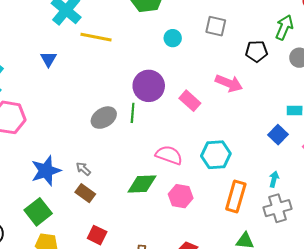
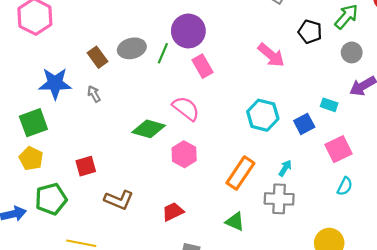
pink rectangle: (190, 101) -> (203, 66), moved
cyan hexagon: (216, 155) -> (263, 115), moved
brown rectangle: (85, 193) -> (98, 57), moved
red square: (97, 235) -> (86, 166), turned 30

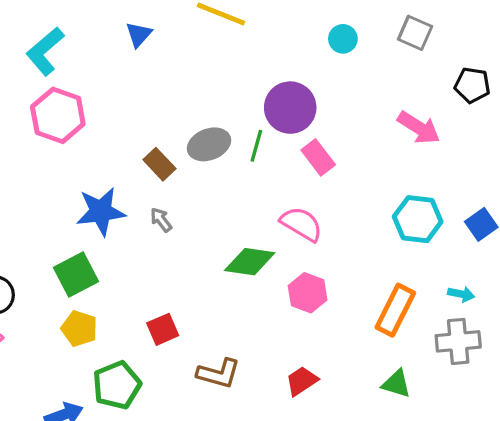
cyan arrow: (285, 168) -> (461, 294), turned 77

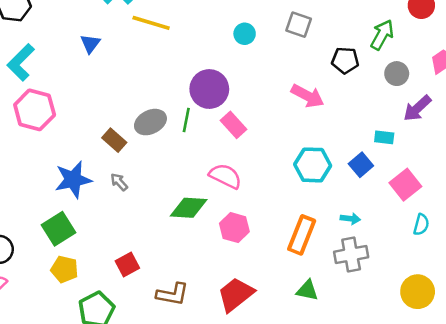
red trapezoid: (302, 381) -> (236, 294), size x1.5

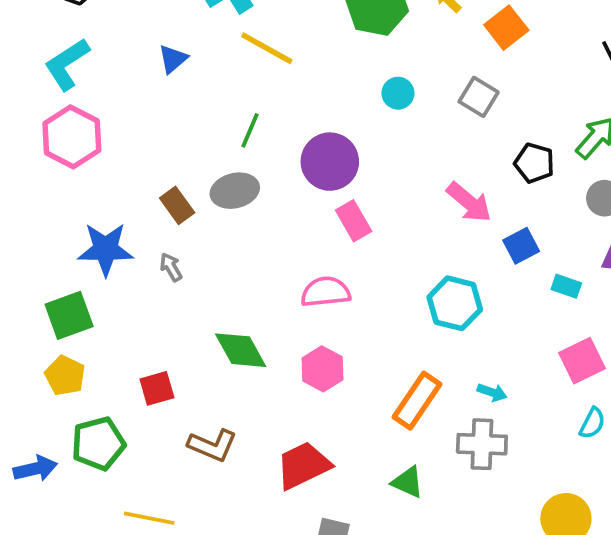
green line: (186, 120) -> (250, 130), moved
blue square: (361, 165) -> (521, 246), moved
pink semicircle: (225, 176) -> (326, 292), turned -44
green diamond: (189, 208) -> (241, 350), moved, turned 45

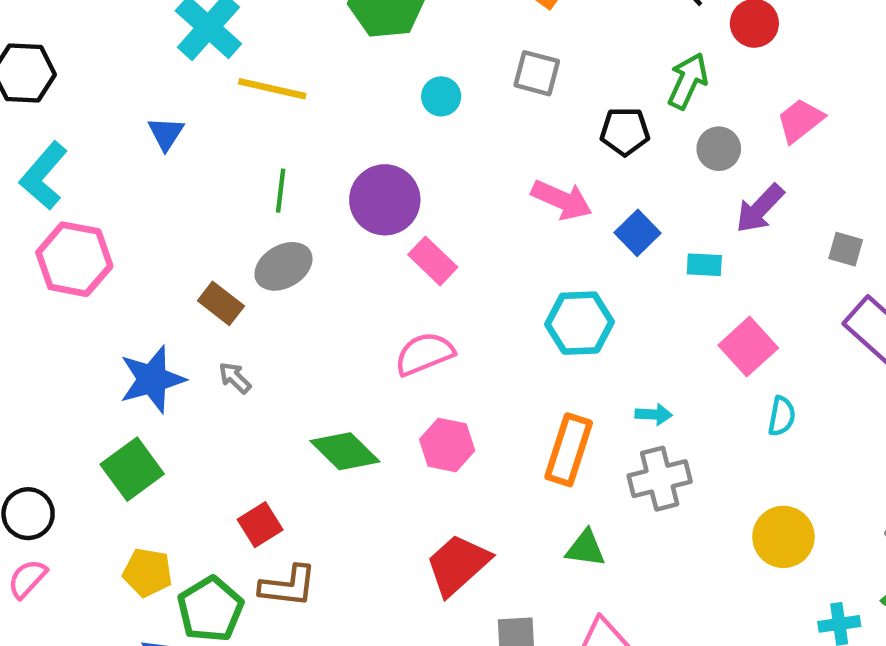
yellow pentagon: (65, 376) -> (147, 572), moved
brown L-shape: (212, 445) -> (288, 586), moved

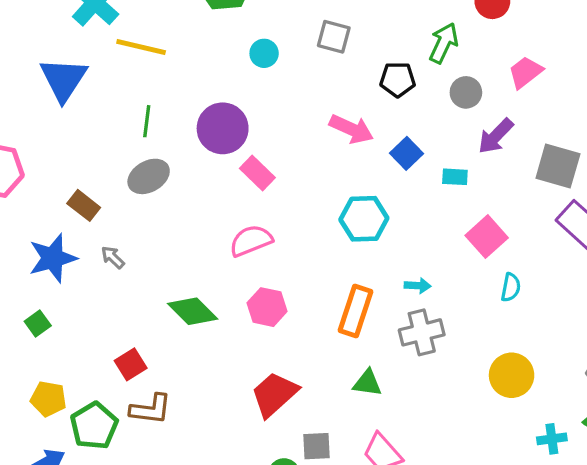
blue triangle: (166, 133) -> (64, 79), size x1.8
gray square: (846, 249) -> (558, 166), size x1.8
brown rectangle: (221, 303) -> (84, 205), moved
green square: (132, 469) -> (38, 323), size x0.6

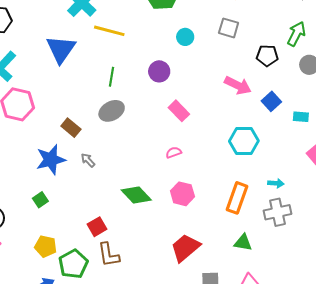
purple circle: (223, 128) -> (159, 71), moved, size x0.7
pink semicircle: (251, 241) -> (174, 152), size x0.6
brown L-shape: (151, 409) -> (109, 255), turned 72

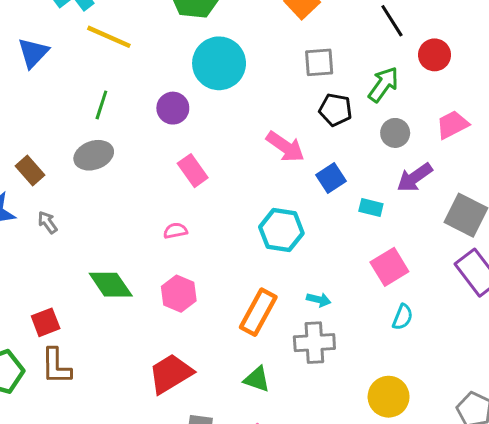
gray square: (229, 28) -> (319, 62), moved, turned -30
cyan circle: (185, 37) -> (219, 63), size x2.0
blue triangle: (61, 49) -> (33, 53), size x0.7

